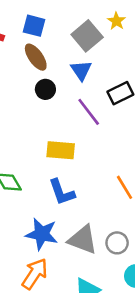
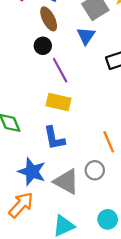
black circle: (45, 89) -> (43, 46), moved
purple line: (89, 112) -> (60, 70), moved
gray circle: (117, 243) -> (95, 170), moved

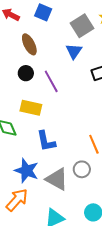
brown ellipse: (49, 19) -> (29, 44), moved
black circle: (43, 46) -> (26, 73), moved
yellow rectangle: (58, 102) -> (31, 108), moved

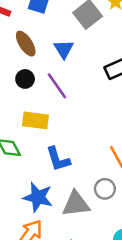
blue triangle: (74, 51) -> (64, 49), moved
gray triangle: (57, 179) -> (76, 204), turned -30

